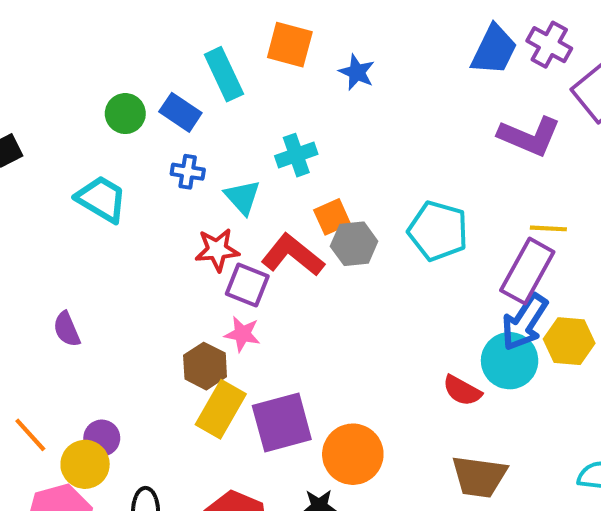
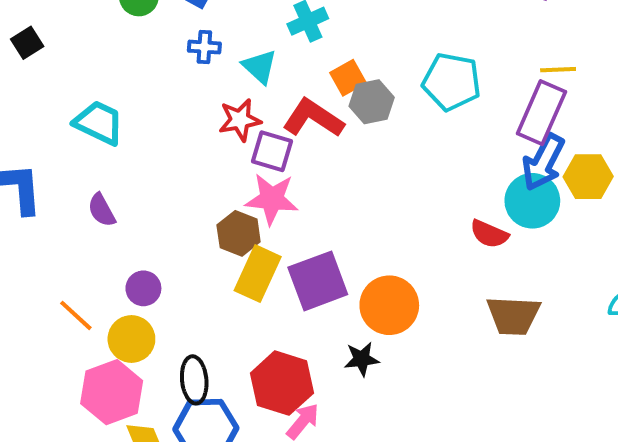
cyan trapezoid: (101, 199) -> (99, 123), moved
pink star: (242, 334) -> (272, 199), size x1.5
purple circle: (102, 438) -> (143, 288), moved

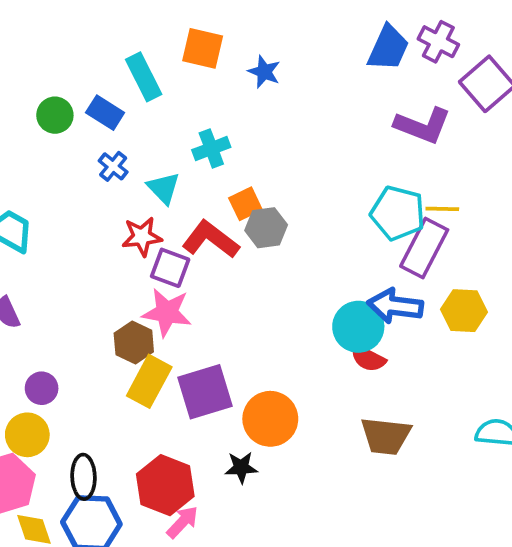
blue cross: (204, 47) -> (113, 166), turned 32
cyan pentagon: (452, 82) -> (398, 213), moved
blue arrow: (543, 162) -> (395, 306), moved, turned 66
cyan circle: (532, 201) -> (358, 327), moved

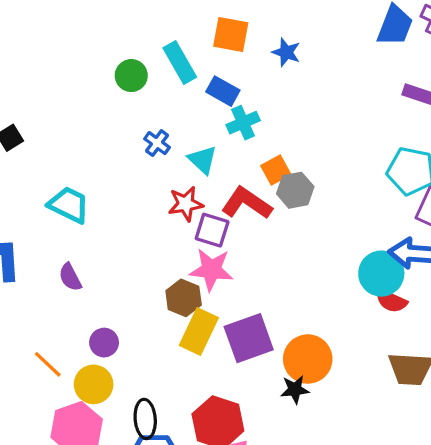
blue rectangle: (105, 113) -> (223, 91), moved
green circle: (55, 115) -> (131, 76), moved
black star: (241, 467) -> (295, 389), moved

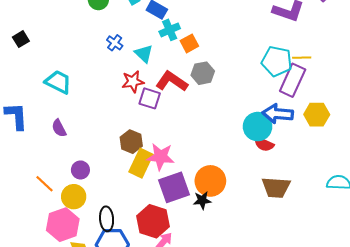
orange square: (276, 170) -> (189, 43), moved
pink star: (211, 270) -> (161, 157), moved
purple square: (249, 338) -> (174, 187), moved

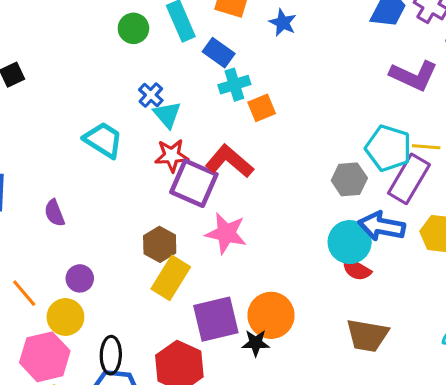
cyan triangle: (144, 54) -> (167, 115), moved
gray hexagon: (203, 73) -> (349, 179), moved
cyan trapezoid: (58, 82) -> (103, 140), moved
purple square: (150, 98) -> (194, 183), size x1.4
pink star: (161, 157) -> (226, 233), moved

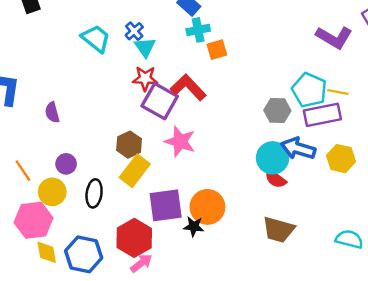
cyan trapezoid: (103, 140) -> (96, 39), moved
purple rectangle: (409, 179) -> (322, 115), turned 42
black ellipse: (111, 355) -> (94, 193), moved

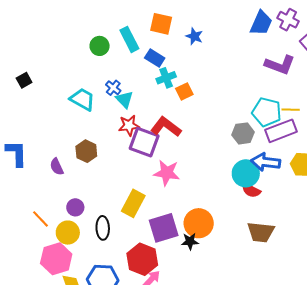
brown hexagon: (129, 145) -> (86, 151), moved

